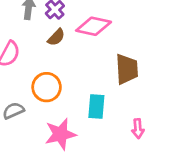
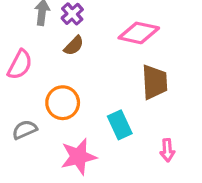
pink diamond: (94, 26) -> (139, 33), moved
cyan rectangle: (96, 106) -> (120, 125), turned -30

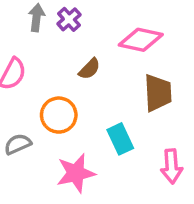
brown semicircle: (74, 46) -> (89, 69), moved
pink arrow: (167, 150) -> (172, 166), size x1.4

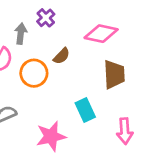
gray arrow: (37, 18) -> (21, 34), moved
orange circle: (59, 115) -> (34, 73), moved

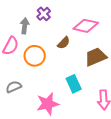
brown semicircle: (62, 56) -> (64, 43), moved
brown trapezoid: (114, 74) -> (96, 57), turned -110

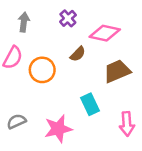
purple cross: (44, 14) -> (68, 18), moved
gray arrow: (25, 26) -> (24, 22), moved
gray semicircle: (14, 87) -> (16, 121), moved

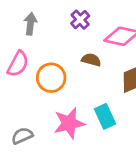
brown semicircle: (78, 54) -> (91, 60), turned -119
pink star: (58, 129) -> (69, 123), moved

